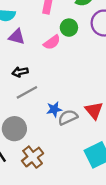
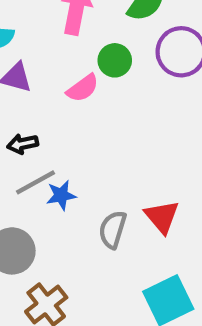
blue star: (54, 109) -> (61, 195), moved
gray semicircle: (68, 117) -> (113, 230), turned -48

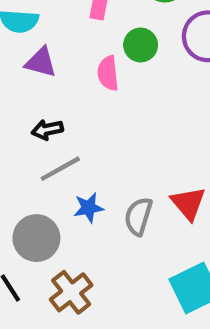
pink semicircle: (83, 88) -> (108, 73), turned 120
blue star: (61, 195) -> (88, 208), moved

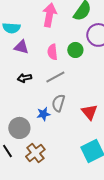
green circle: (141, 45) -> (75, 50), moved
gray line: (60, 169) -> (55, 77), moved
gray semicircle: (138, 216) -> (58, 103), moved

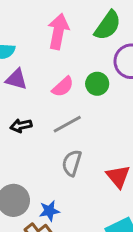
pink semicircle: (52, 52) -> (63, 87), turned -126
blue star: (43, 114) -> (49, 211), moved

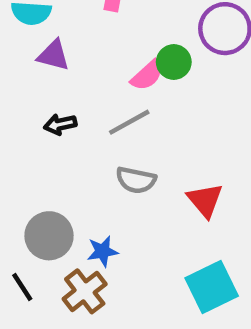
pink semicircle: (63, 87) -> (147, 75), moved
gray semicircle: (72, 163) -> (136, 180), turned -95

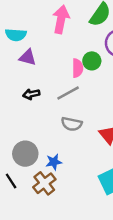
pink semicircle: (147, 75) -> (78, 68), turned -48

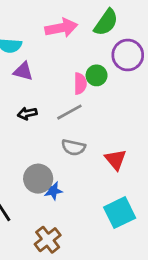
pink arrow: (61, 19) -> (61, 28), turned 68
gray circle: (25, 154) -> (38, 179), moved
brown cross: (44, 183) -> (48, 240), moved

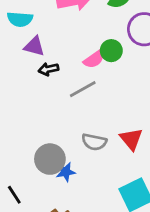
pink semicircle: (80, 84) -> (94, 59), turned 55
black arrow: (27, 113) -> (49, 69), moved
gray semicircle: (73, 147) -> (94, 142), moved

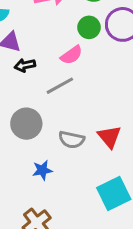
green circle: (111, 51) -> (89, 27), moved
gray circle: (50, 159) -> (26, 124), moved

